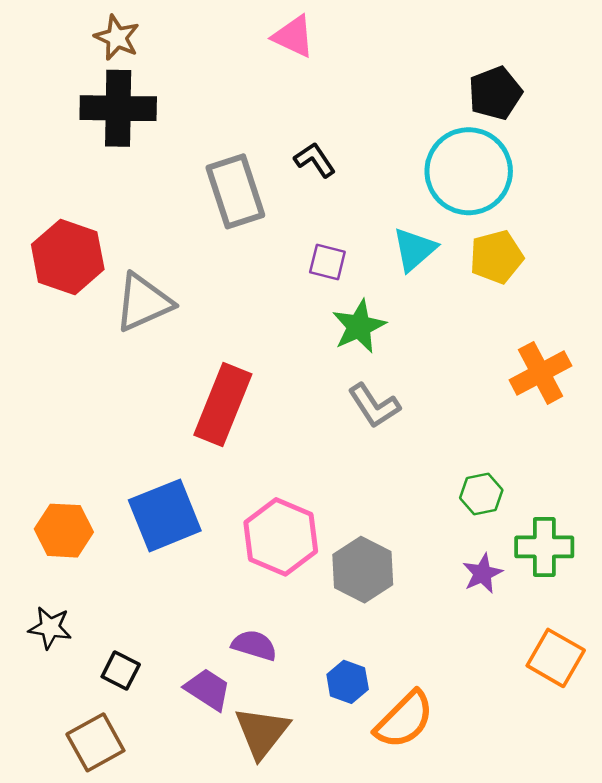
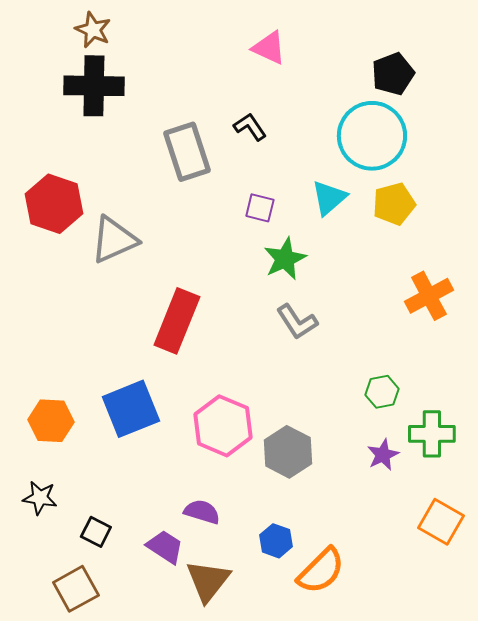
pink triangle: (293, 36) -> (269, 48), moved

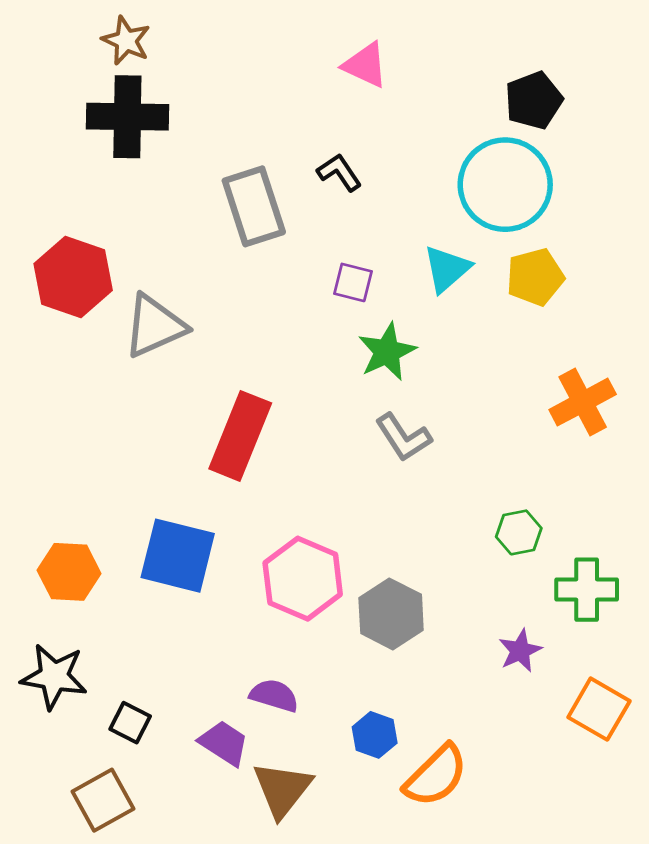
blue square: (131, 409) -> (178, 556), turned 36
purple star: (383, 455) -> (520, 651), moved
black star: (40, 498) -> (54, 676), size x1.4

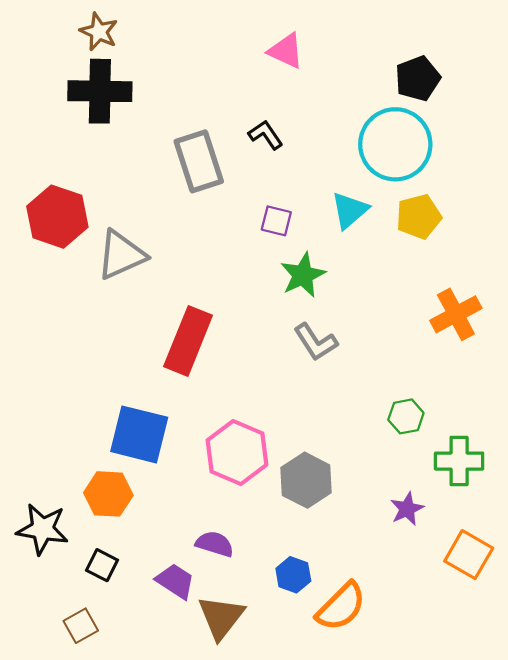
orange hexagon: (69, 572) -> (108, 494), moved
brown square: (103, 800) -> (81, 626), size x0.7

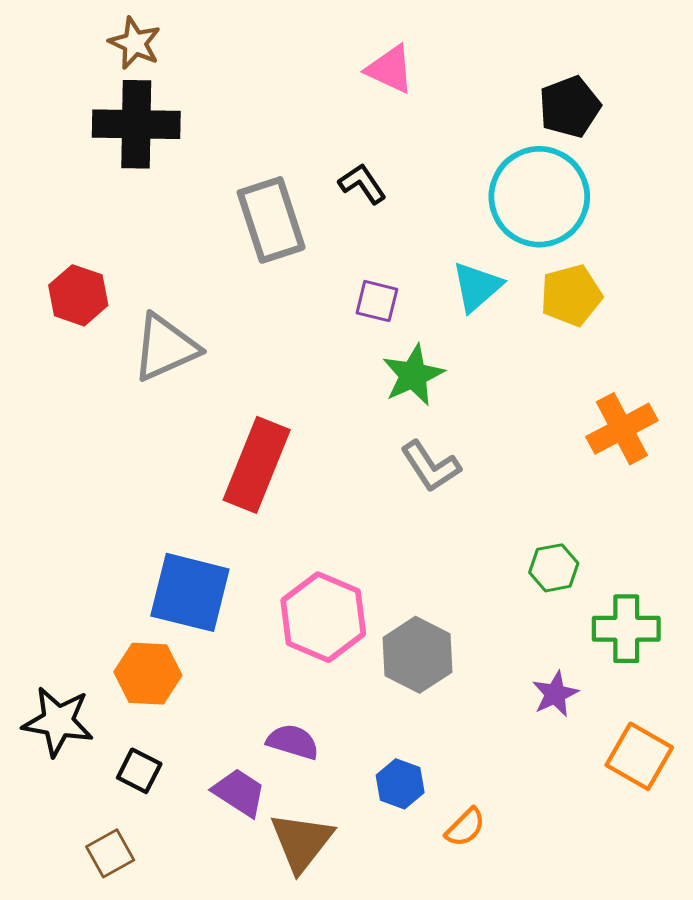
red hexagon: (57, 217) -> (78, 295), size x0.7
orange semicircle: (341, 607) -> (465, 827), size x0.6

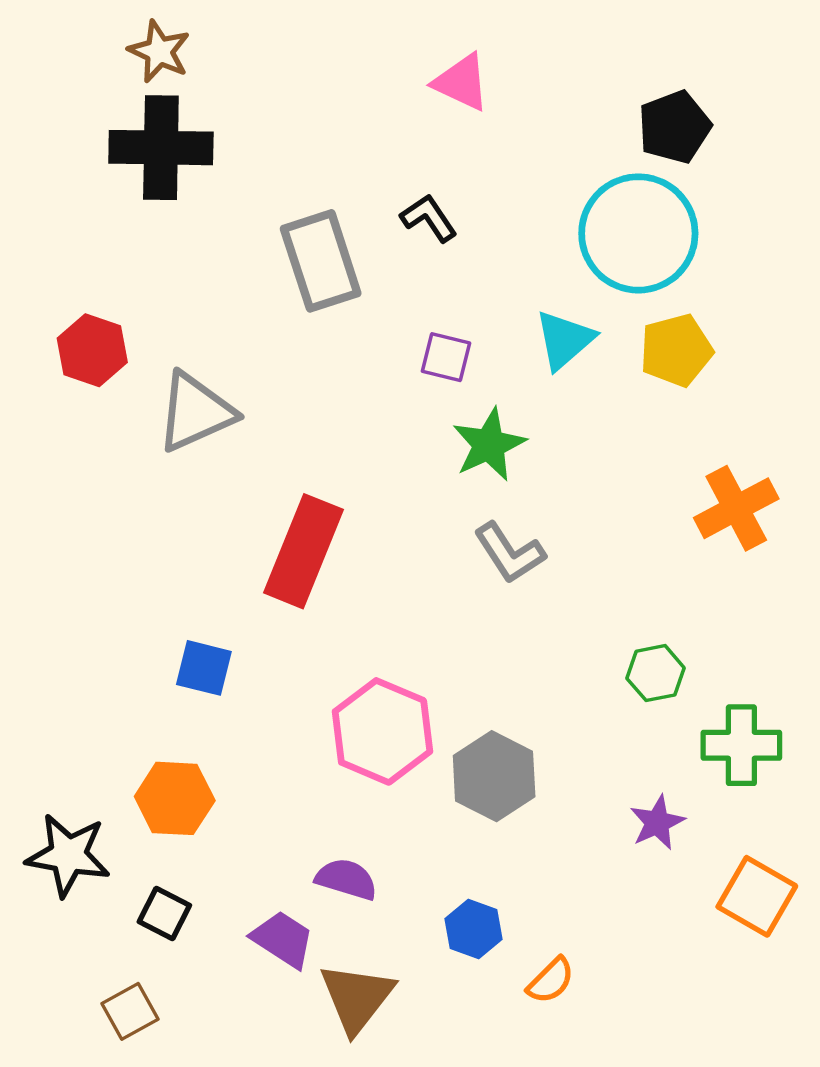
blue square: (190, 592) -> (204, 668), moved, size x0.6

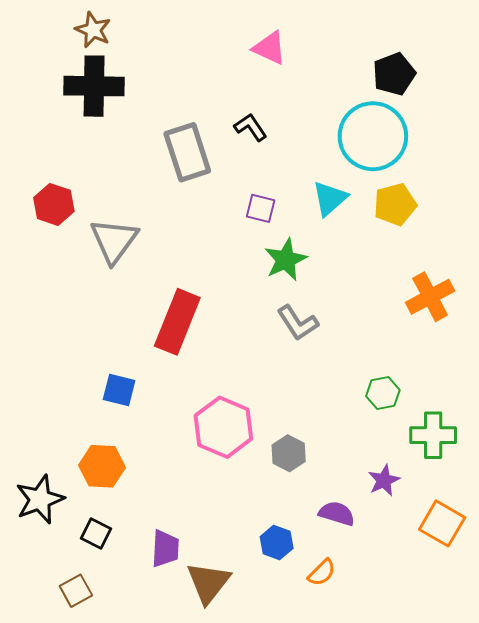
gray triangle: (195, 412) -> (114, 241), turned -30
gray hexagon: (494, 776) -> (289, 453), size x0.7
black star: (68, 855) -> (40, 499), turned -30
purple semicircle: (346, 879) -> (337, 513), moved
purple trapezoid: (283, 939) -> (165, 549), turned 60

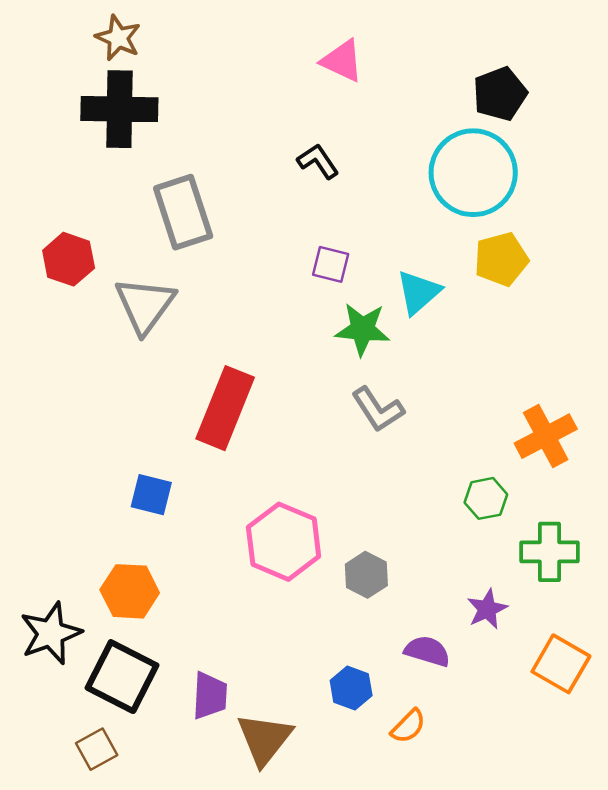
gray rectangle: (187, 152) -> (183, 212), moved
cyan triangle: (330, 198) -> (418, 292), moved
green star: (286, 260) -> (362, 329), turned 30
orange cross: (430, 297) -> (546, 436), moved
black square: (96, 533) -> (122, 677), size x1.8

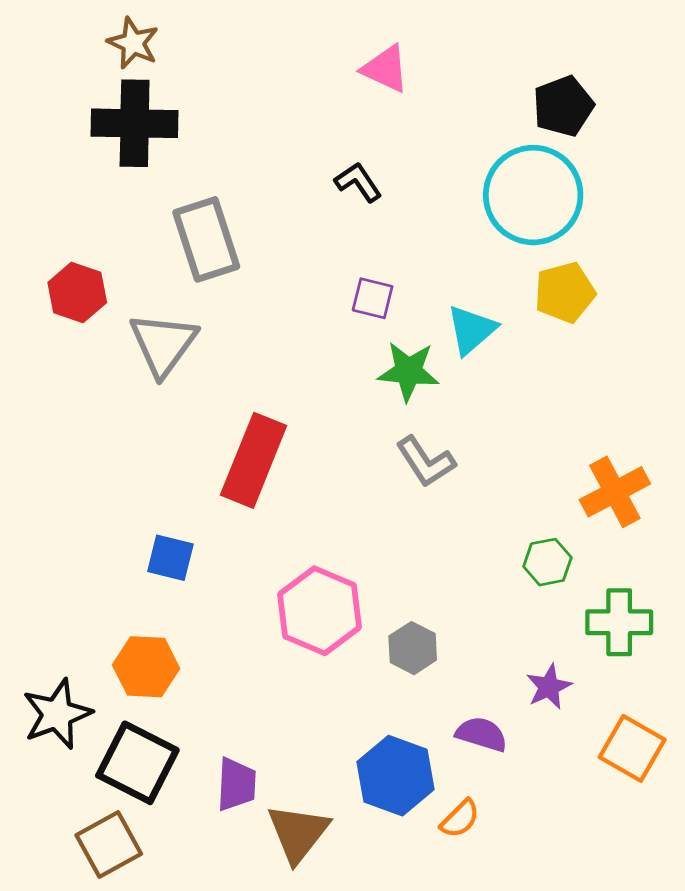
blue hexagon: (351, 688) -> (396, 776), size x1.6
brown square: (97, 749) -> (109, 845), size x1.4

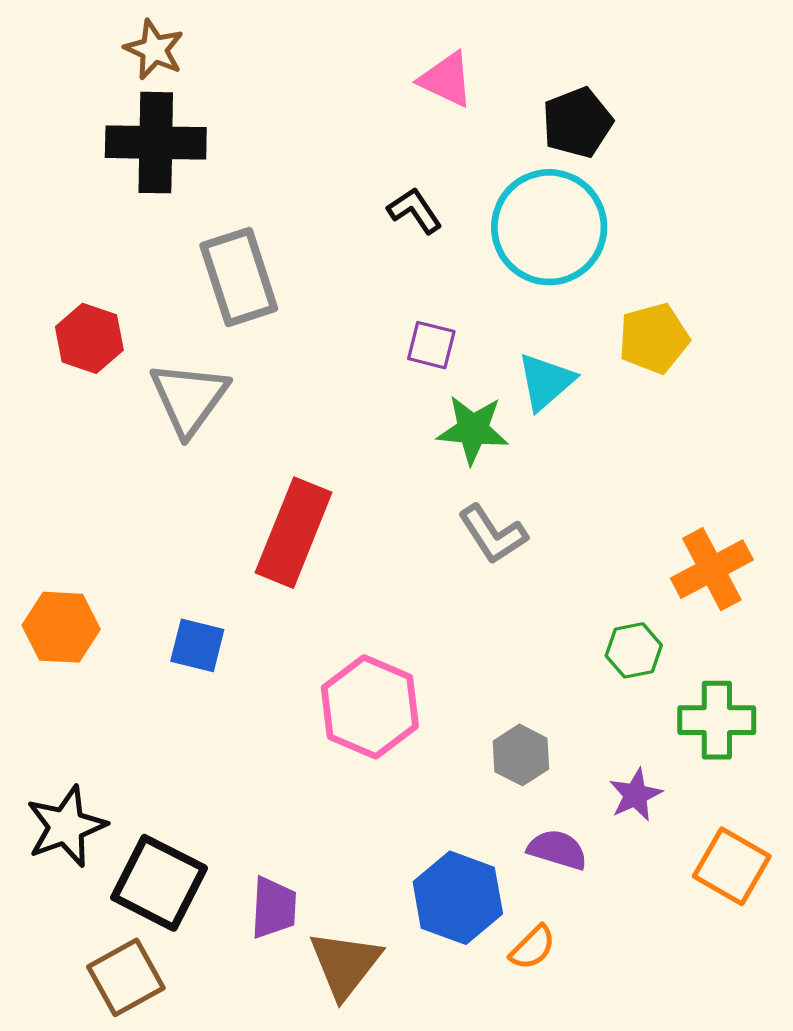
black pentagon: (563, 106) -> (577, 123), moved
cyan circle: (533, 195) -> (549, 227), moved
gray hexagon: (413, 648) -> (521, 755), moved
orange hexagon: (146, 667) -> (61, 627), moved

